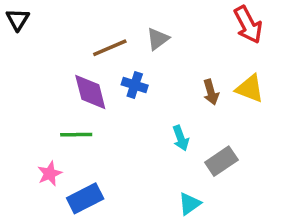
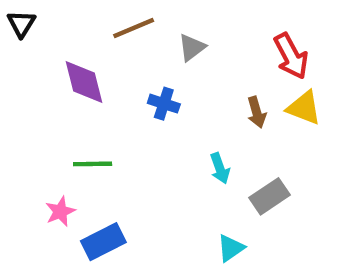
red arrow: (248, 25) -> (291, 56), moved
brown line: (110, 48) -> (134, 28), moved
purple diamond: (90, 92) -> (84, 82), moved

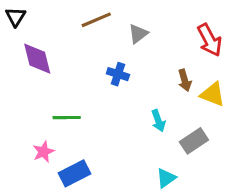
purple diamond: (84, 82) -> (37, 59), moved
yellow triangle: (304, 108) -> (213, 94), moved

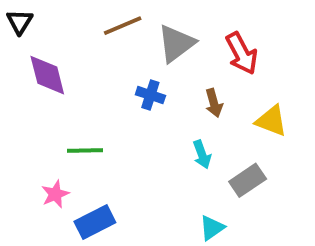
gray triangle: (138, 34) -> (176, 43), size x1.5
red arrow: (210, 40) -> (242, 53), moved
brown arrow: (185, 80) -> (214, 103), moved

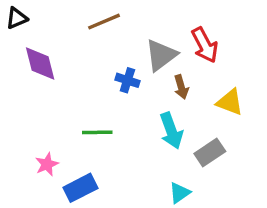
black triangle: (20, 22) -> (17, 18), turned 35
gray triangle: (176, 43) -> (161, 55), moved
green line: (85, 151) -> (97, 132), moved
cyan arrow: (202, 155) -> (171, 131), size x1.5

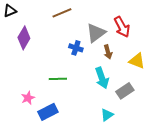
purple diamond: (40, 64) -> (24, 38), turned 45

